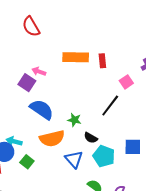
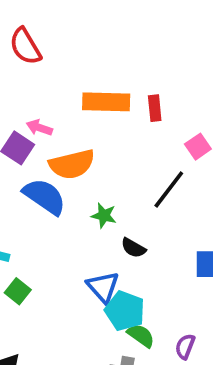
orange semicircle: (52, 139) -> (72, 164), moved
cyan pentagon: (104, 156) -> (125, 311), moved

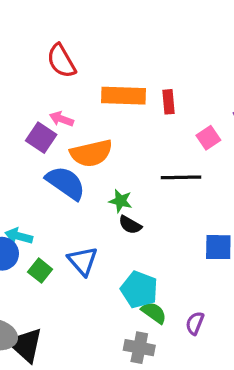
red semicircle: (25, 46) -> (61, 61), moved
black line: (169, 189) -> (181, 177), turned 51
black semicircle: (133, 248) -> (130, 225), moved
blue triangle: (103, 287) -> (83, 261), moved

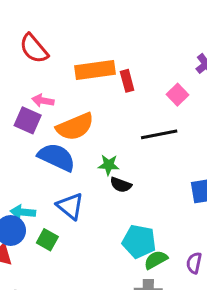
red rectangle: (169, 102) -> (127, 81), moved
blue triangle: (83, 261) -> (70, 206), moved
green semicircle: (154, 313) -> (156, 260), turned -55

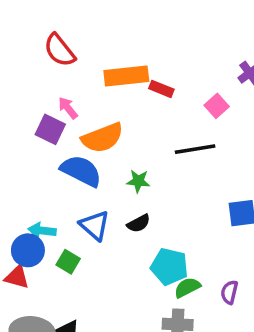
red rectangle: (127, 81) -> (161, 89), turned -55
pink arrow: (43, 101) -> (68, 108), turned 40
black semicircle: (121, 185) -> (139, 223), moved, turned -50

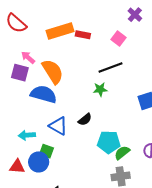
orange semicircle: (102, 138) -> (53, 72), turned -90
green star: (138, 181) -> (100, 89), moved
blue circle: (28, 250) -> (39, 162), moved

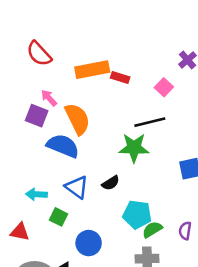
green star: (100, 89) -> (134, 148), size x1.6
blue circle: (39, 162) -> (89, 243), moved

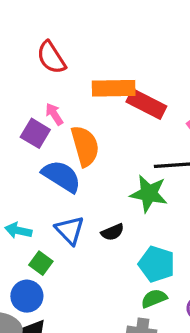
red rectangle: (120, 78) -> (146, 104), size x1.6
cyan pentagon: (137, 215) -> (157, 264), moved
blue circle: (89, 243) -> (27, 296), moved

